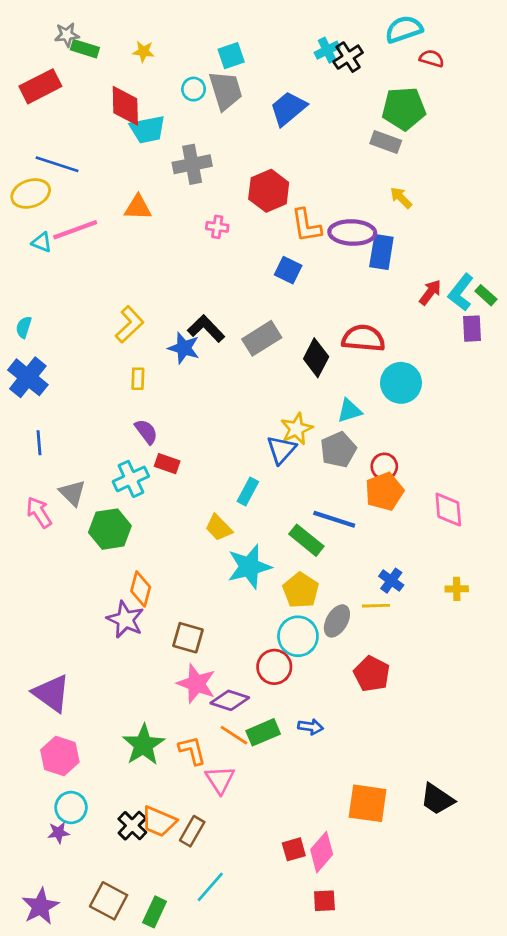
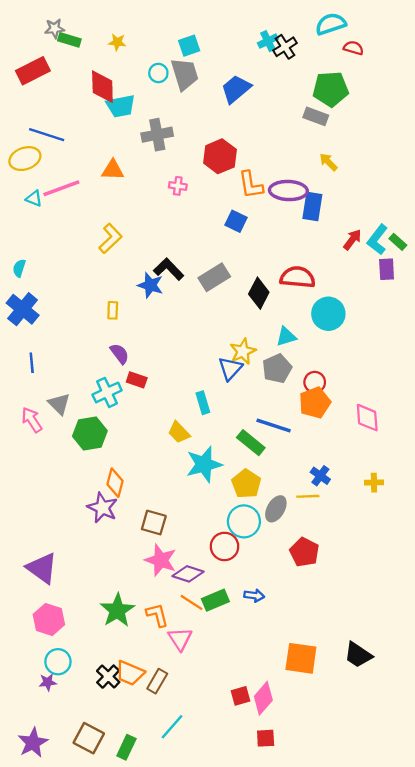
yellow L-shape: (129, 324) -> (110, 238), moved
cyan rectangle: (248, 491) -> (203, 403), turned -45

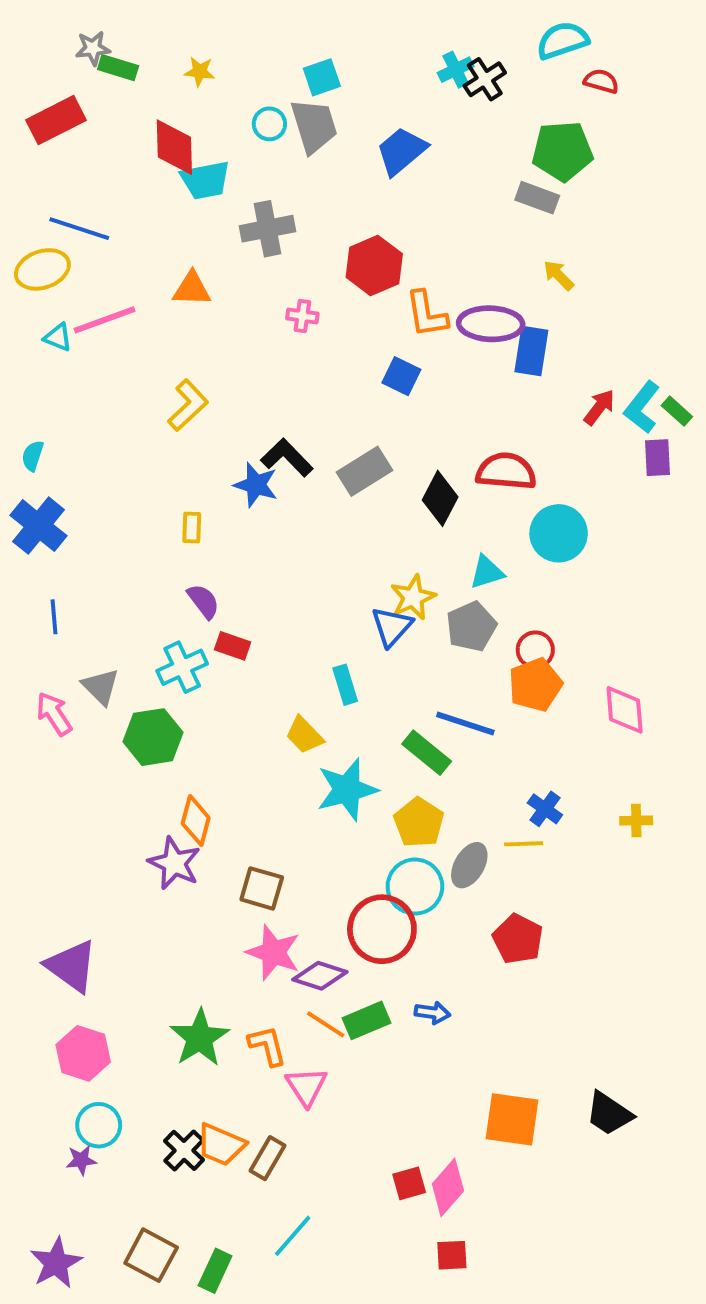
red circle: (225, 546) -> (382, 929), size x1.4

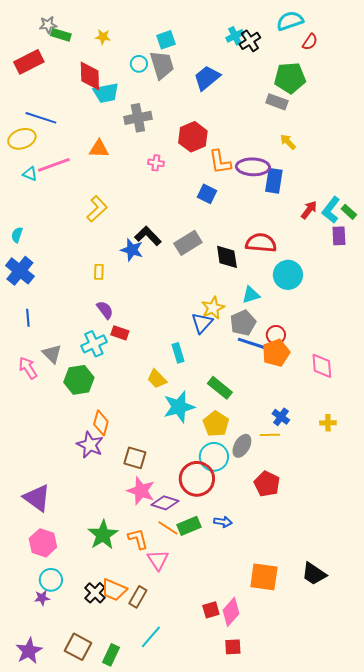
red semicircle: (601, 81) -> (310, 42), turned 108
black diamond: (440, 498) -> (227, 257), turned -36
blue line: (465, 724) -> (253, 344), moved

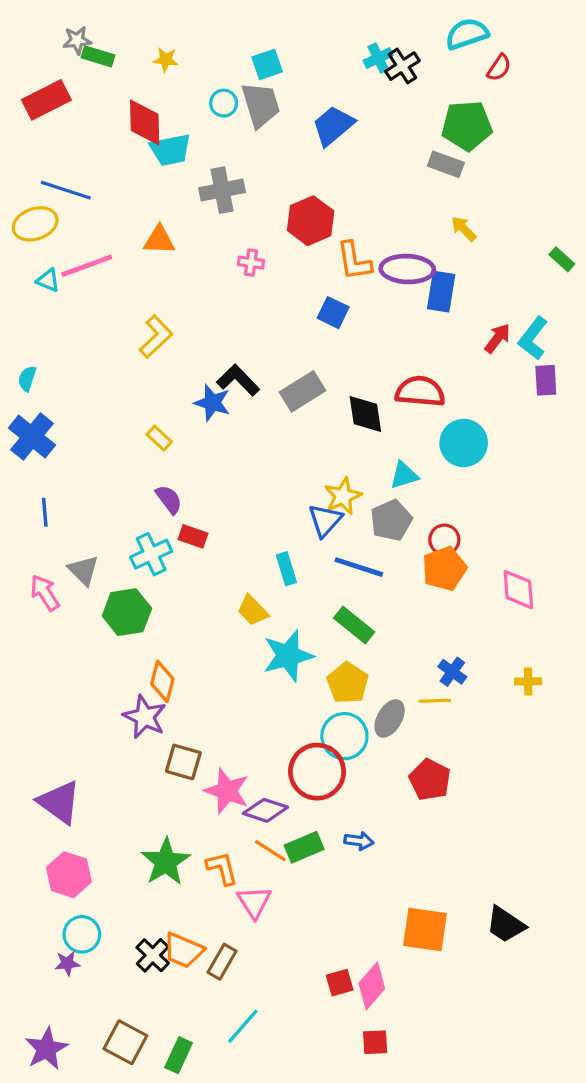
green rectangle: (349, 212) -> (562, 259), moved
yellow rectangle: (99, 272) -> (159, 438), turned -49
blue line: (253, 344) -> (359, 567), moved
brown square: (135, 458) -> (183, 762), moved

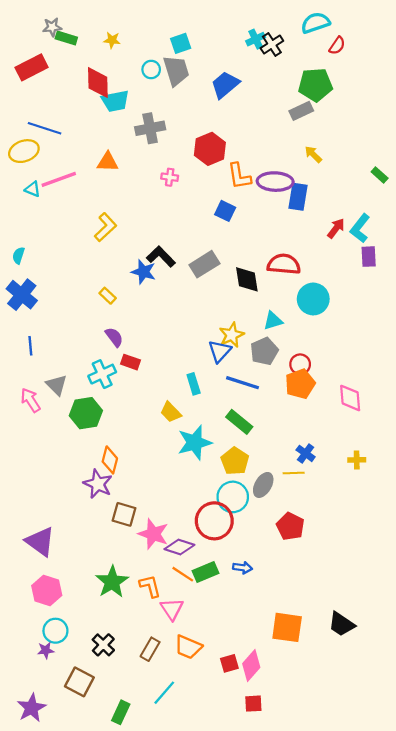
gray rectangle: (446, 164) -> (301, 111), turned -45
orange trapezoid: (183, 950) -> (188, 647), moved
brown square: (125, 1042) -> (79, 682), moved

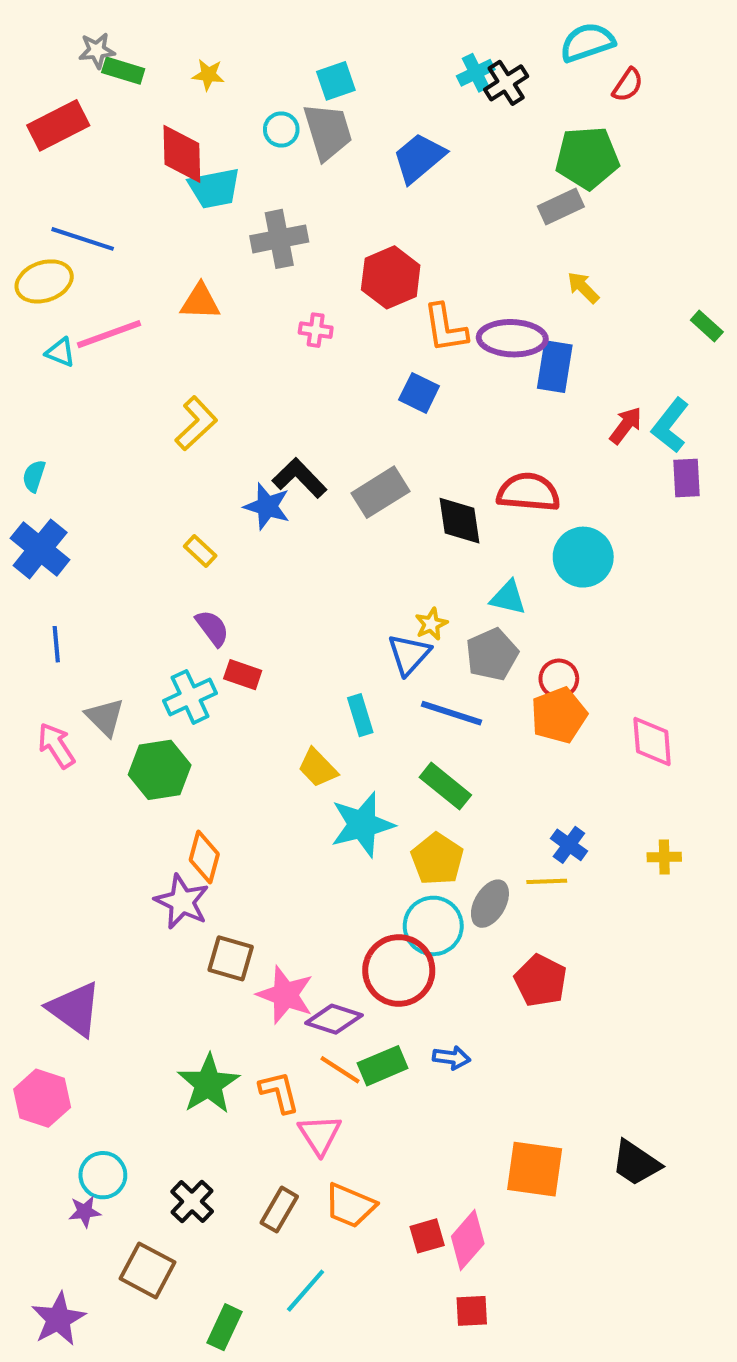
cyan triangle: (273, 321) -> (508, 598), turned 30
yellow star: (232, 335) -> (431, 624), size x0.7
pink hexagon: (47, 590) -> (42, 1098), moved

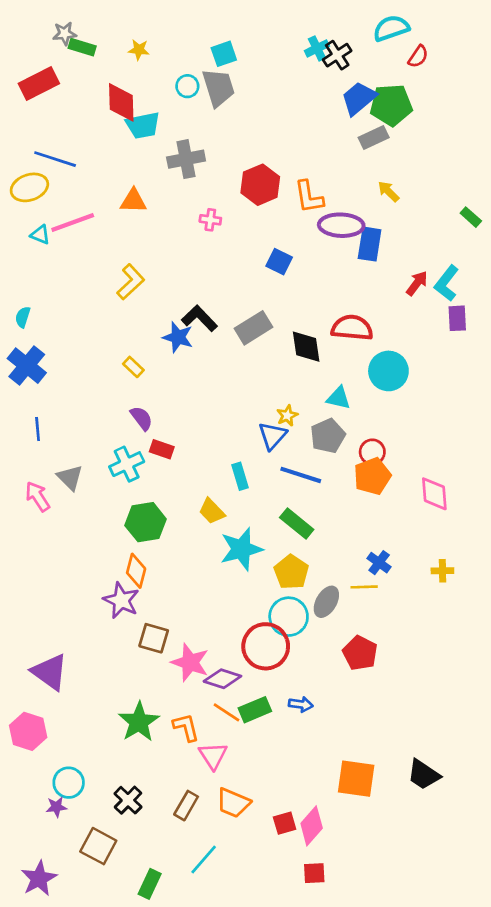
blue trapezoid: (419, 158) -> (359, 98), moved
orange L-shape: (445, 328) -> (309, 197), moved
green hexagon: (160, 770) -> (146, 522), moved

